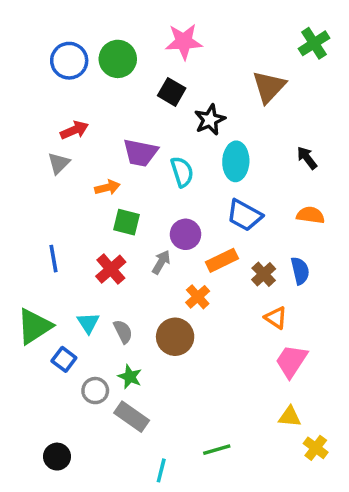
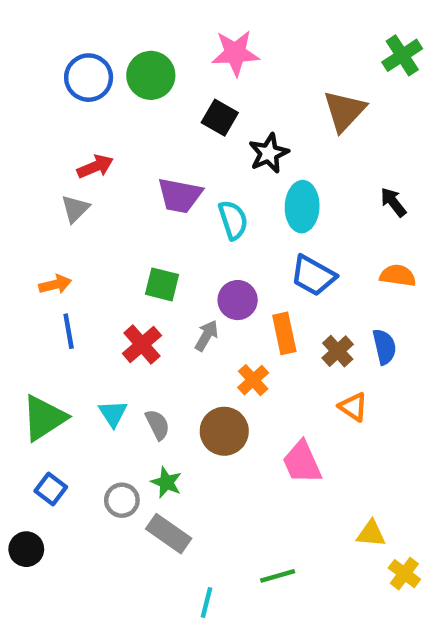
orange arrow: (107, 187) -> (55, 284), moved
orange rectangle: (222, 260) -> (284, 333), turned -76
blue square: (64, 359) -> (51, 489), moved
pink trapezoid: (291, 361) -> (302, 462), moved, turned -57
black circle: (57, 457) -> (26, 549), moved

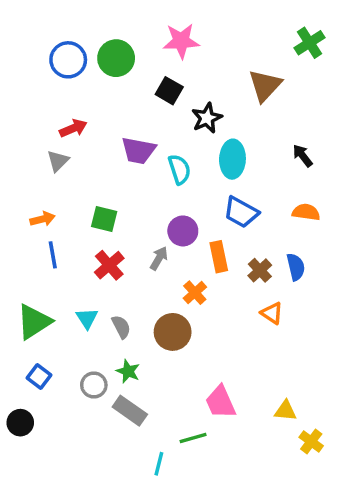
green square: (162, 284) -> (104, 219), moved
pink trapezoid: (302, 462) -> (220, 402), moved
green line: (278, 576) -> (193, 438), moved

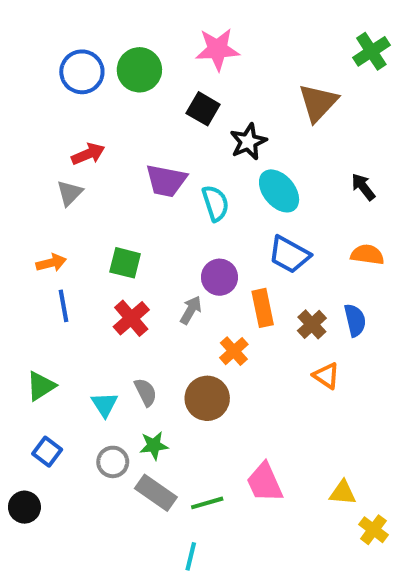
cyan ellipse: (232, 159) -> (279, 191), turned -42
cyan triangle: (87, 318) -> (105, 404), moved
green triangle: (34, 322) -> (41, 386), size x0.7
green star: (128, 371) -> (154, 446), turned -30
green line: (193, 438) -> (207, 503), moved

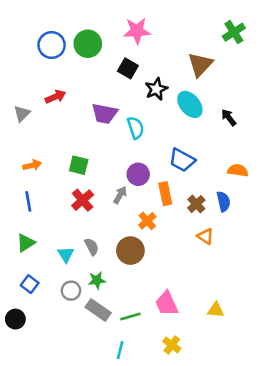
cyan ellipse: (279, 191) -> (190, 104), moved
gray triangle: (70, 193) -> (22, 114), moved
orange semicircle: (367, 255) -> (238, 170), moved
blue line: (63, 306) -> (28, 201), moved
yellow cross: (373, 530) -> (172, 345), moved

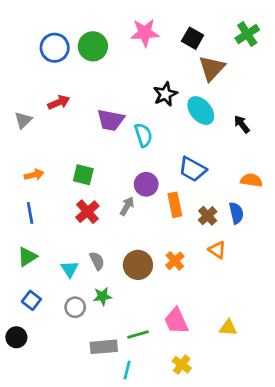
black square: (128, 68) -> (193, 38), moved
orange cross: (147, 221) -> (175, 261), moved
gray rectangle: (98, 310) -> (104, 347), moved, turned -40

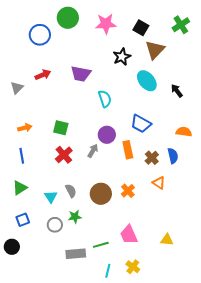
green circle: (93, 46) -> (68, 18), moved
black star: (165, 94) -> (122, 57), moved
purple trapezoid: (111, 120) -> (81, 74), moved
blue square: (31, 300) -> (23, 220), turned 32
cyan line: (127, 370) -> (108, 271), moved

